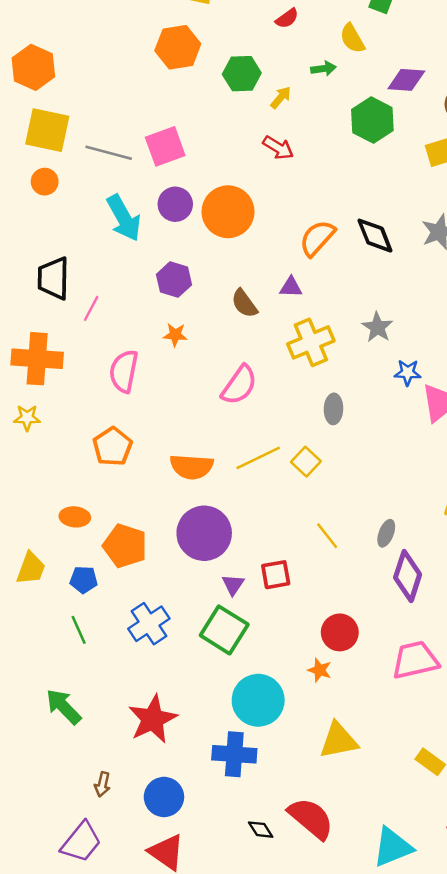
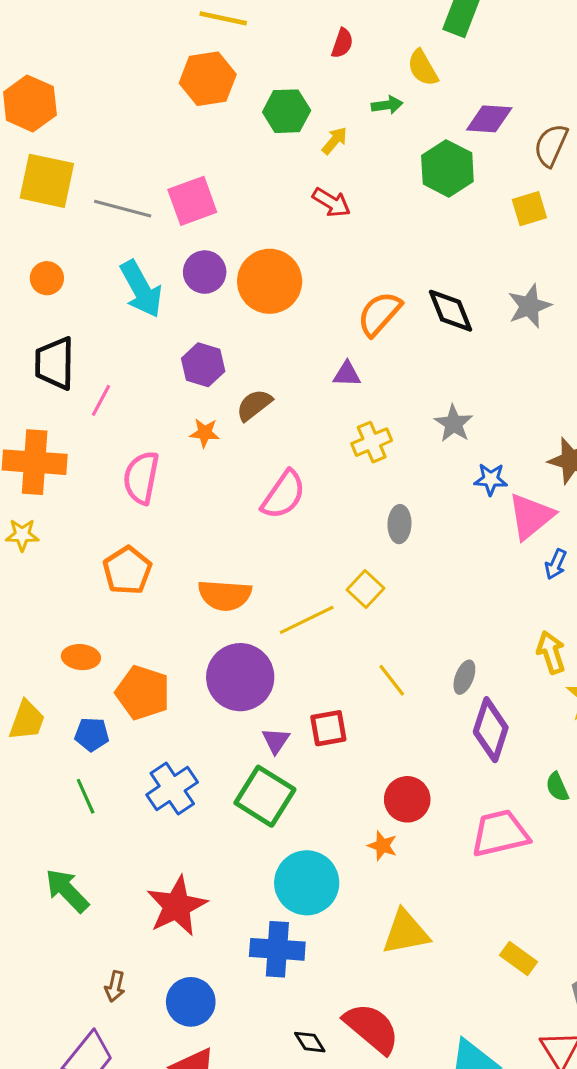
red semicircle: (287, 18) -> (342, 43), turned -35
orange circle: (45, 182) -> (47, 278), moved
brown semicircle: (244, 303) -> (254, 405), moved, turned 88
yellow cross: (311, 342) -> (372, 442), size x0.7
yellow line: (258, 458) -> (307, 620), moved

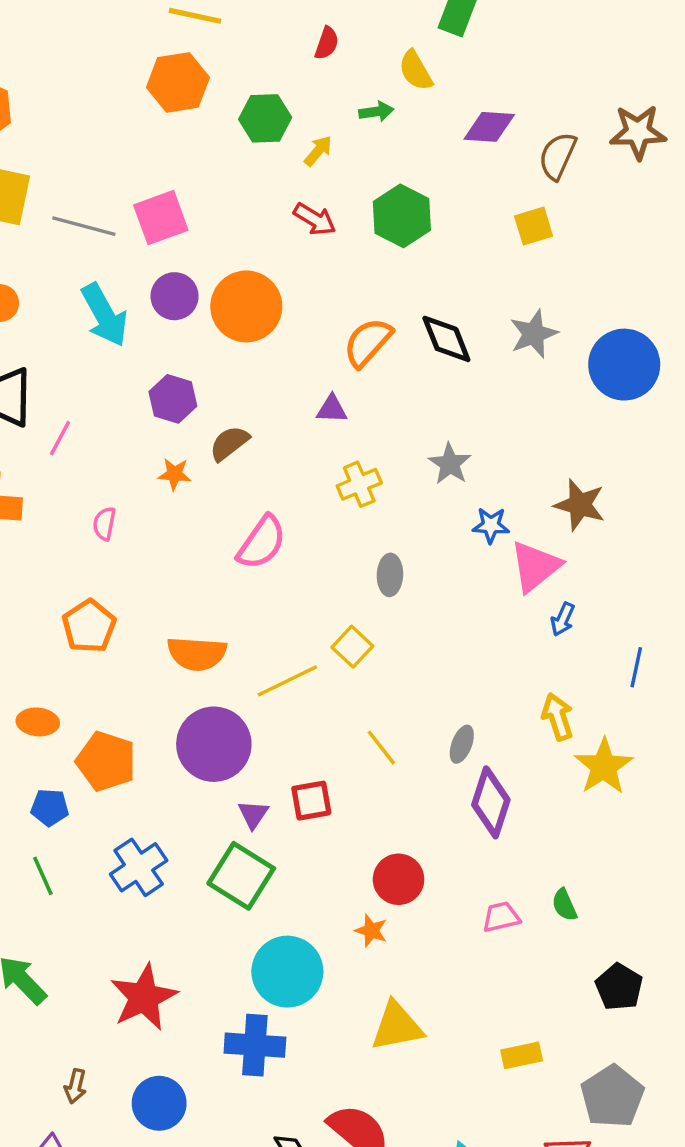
green hexagon: (447, 168) -> (402, 216), moved
pink semicircle: (141, 478) -> (104, 524), size x0.6
green semicircle: (557, 787) -> (564, 905), moved
pink trapezoid: (500, 833) -> (501, 917), size x0.6
yellow rectangle: (519, 959) -> (522, 1055), turned -48

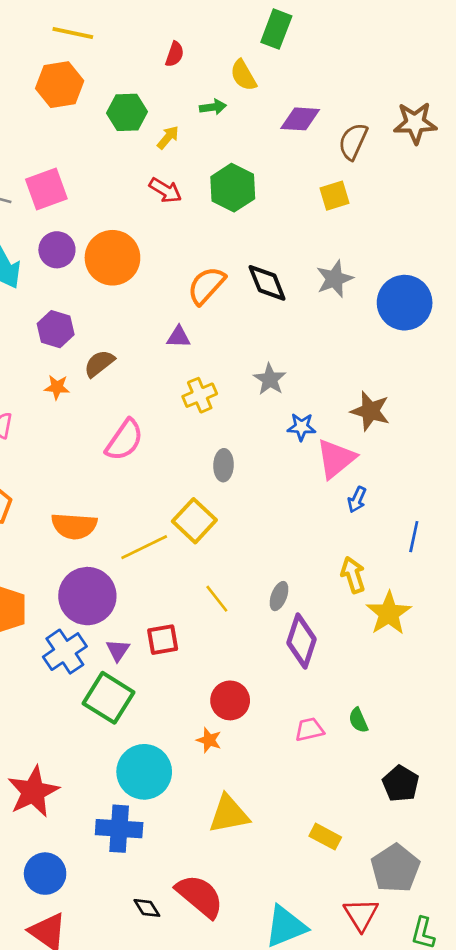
yellow square: (352, 647) -> (194, 521), size x1.4
blue cross: (139, 867) -> (65, 652), moved
yellow rectangle: (522, 1055) -> (325, 837), turned 40

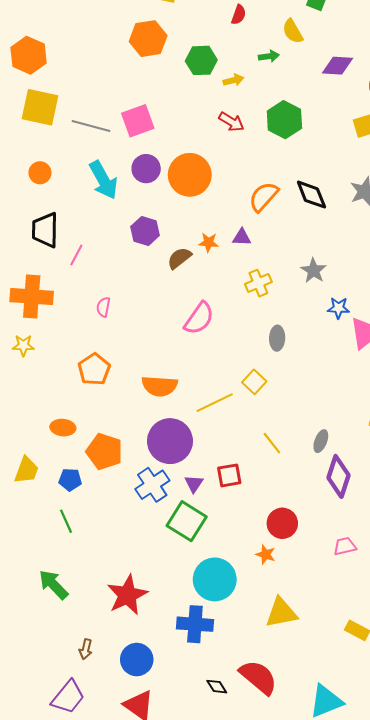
yellow arrow: (168, 137) -> (233, 80), turned 36
orange star: (57, 387) -> (208, 242), moved
yellow square: (194, 521) -> (254, 382), size x0.7

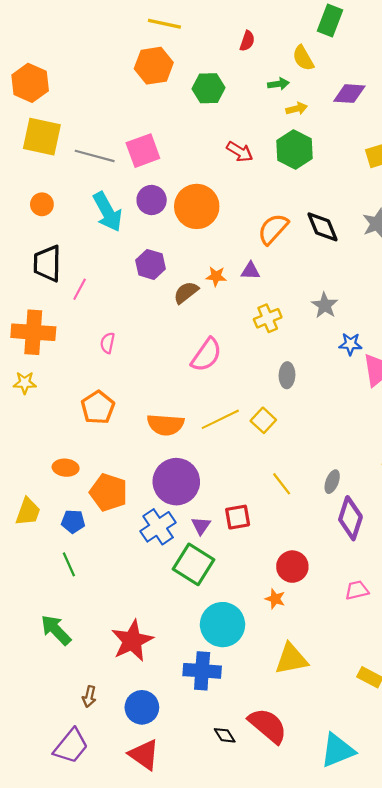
yellow arrow: (233, 80) -> (297, 109), moved
yellow line: (215, 403) -> (220, 419), moved

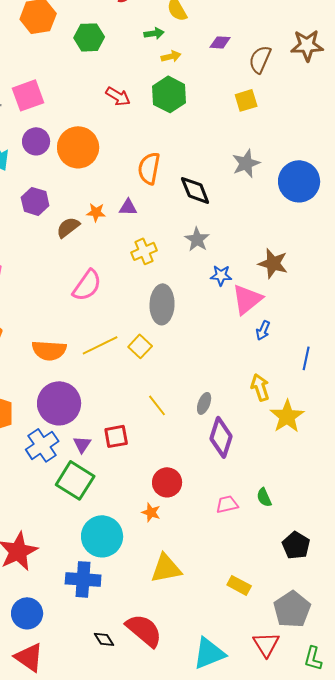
purple diamond: (349, 94) -> (220, 42), size x0.7
black diamond: (322, 227) -> (195, 190), moved
orange semicircle: (273, 229) -> (149, 168), turned -32
gray ellipse: (287, 375) -> (162, 304), size x1.6

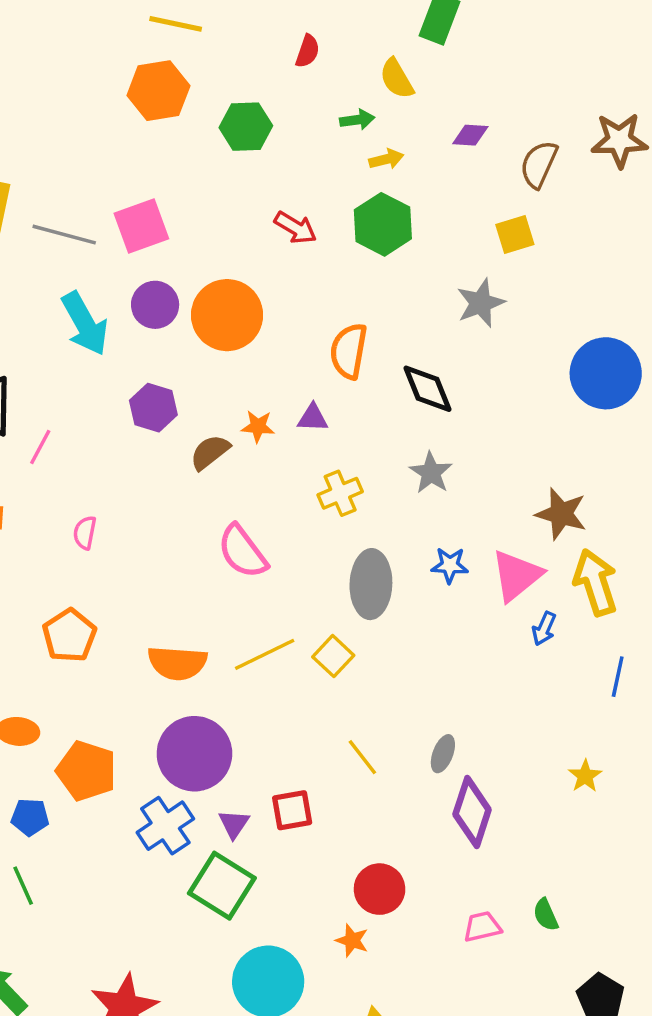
gray star: (246, 163) -> (481, 303), moved
blue star: (221, 275) -> (450, 565), moved
pink semicircle: (87, 285) -> (242, 552), turned 108
yellow arrow: (260, 387) -> (595, 582), moved, size x1.4
yellow star: (287, 416) -> (585, 776), size x0.6

